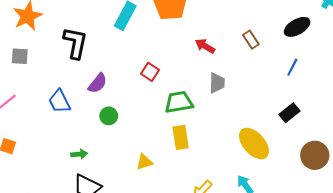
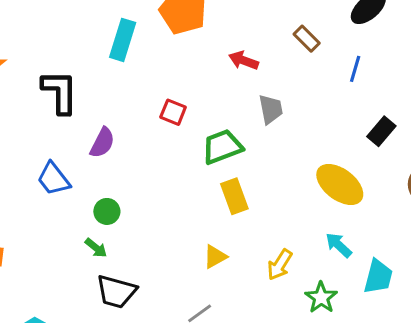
blue line: (292, 67) -> (355, 69), moved
green circle: (109, 116) -> (107, 211), moved
green arrow: (79, 154) -> (96, 248), turned 56
yellow triangle: (144, 162) -> (215, 257), moved

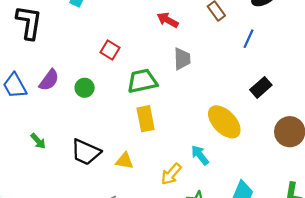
purple semicircle: (102, 143) -> (49, 80), moved
green circle: (107, 211) -> (85, 88), moved
cyan arrow: (339, 245) -> (200, 155), moved
yellow triangle: (215, 257) -> (125, 161), turned 30
black trapezoid: (116, 292) -> (86, 152), moved

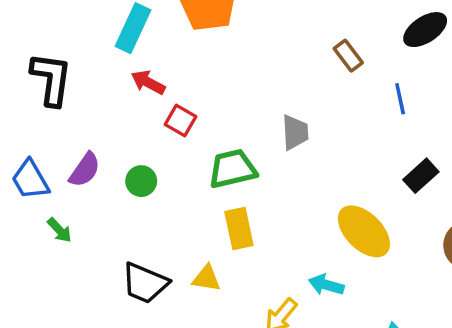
red arrow: (168, 20) -> (148, 82), moved
blue line: (249, 39) -> (400, 99), turned -36
green arrow: (38, 141) -> (59, 230), moved
cyan arrow: (200, 155) -> (326, 285), turned -35
yellow triangle: (125, 161) -> (206, 278), moved

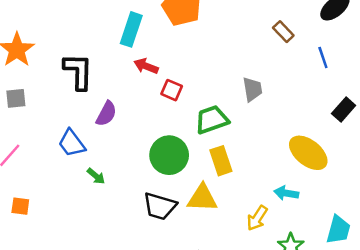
purple semicircle: (85, 170) -> (106, 114), moved
green circle: (141, 181) -> (169, 155), moved, size x1.8
yellow triangle: (206, 278) -> (202, 198), size x1.5

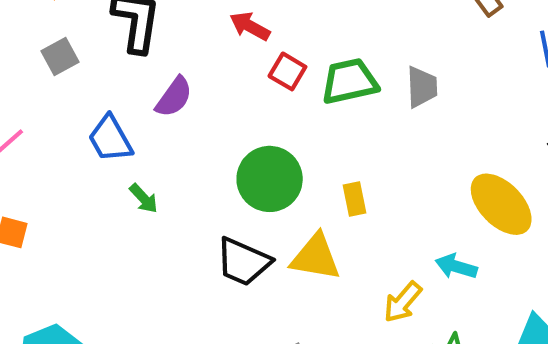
gray square: (16, 98) -> (60, 56), moved, turned -30
green trapezoid: (212, 120) -> (349, 81), moved
yellow rectangle: (221, 161) -> (354, 199), size x0.7

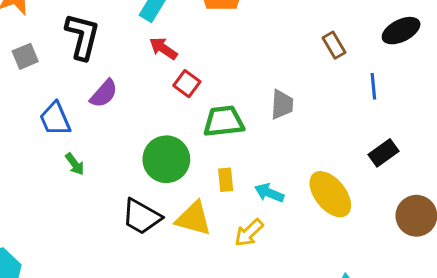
green trapezoid: (349, 81) -> (224, 121), moved
cyan arrow: (456, 267) -> (269, 193), moved
yellow arrow: (403, 302) -> (249, 233), moved

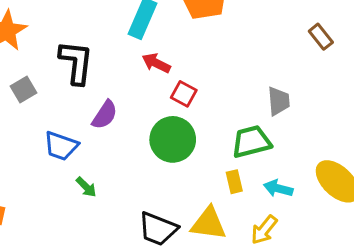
blue trapezoid: (55, 119) -> (61, 146), turned -39
green trapezoid: (224, 121) -> (251, 142), moved
green circle: (166, 159) -> (173, 139), moved

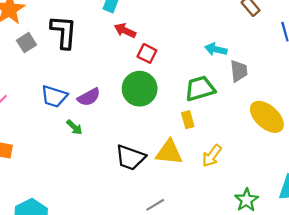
gray square: (24, 89) -> (27, 43), moved
gray trapezoid: (279, 101) -> (239, 71), moved
purple semicircle: (105, 115) -> (89, 97), moved, turned 30
cyan arrow: (278, 188) -> (216, 49), moved

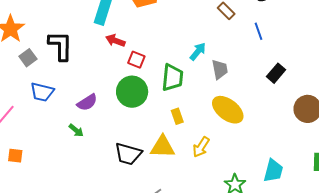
cyan arrow: (216, 49) -> (198, 51), turned 120
green trapezoid: (200, 88) -> (172, 78), moved, turned 116
blue trapezoid: (54, 96) -> (42, 92), moved
yellow ellipse: (267, 117) -> (228, 110), moved

